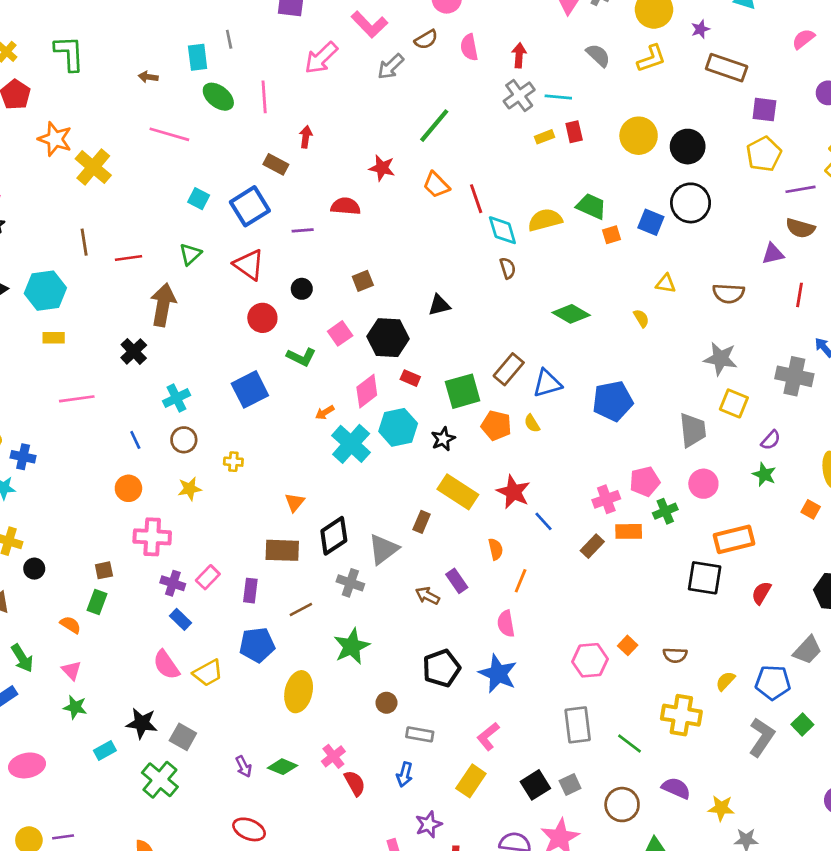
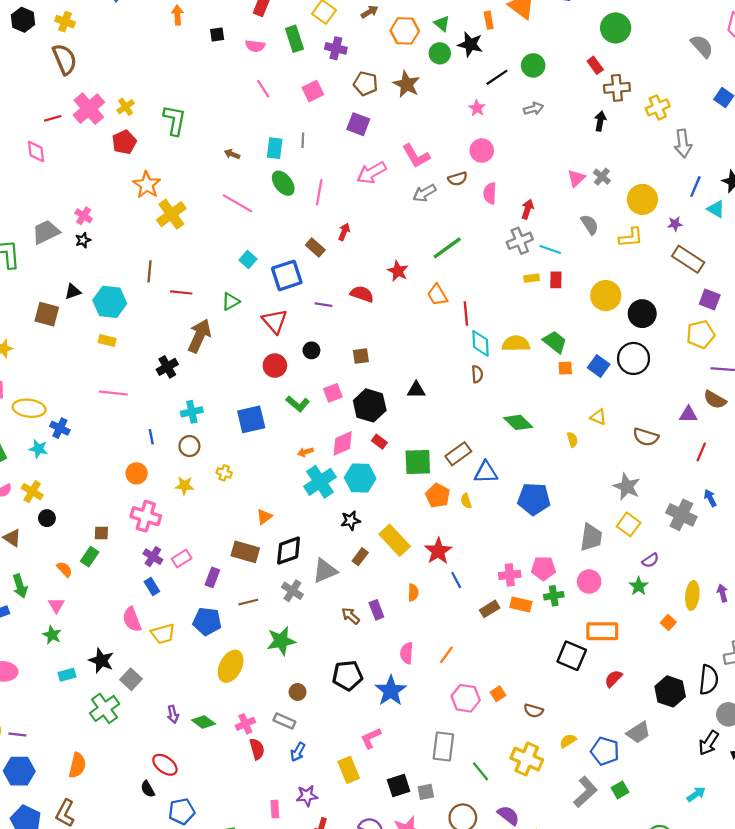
black star: (443, 439) -> (351, 521), moved
orange line: (521, 581) -> (446, 655), moved
gray rectangle: (420, 734) -> (284, 721), moved
yellow rectangle: (471, 781) -> (349, 770), turned -70

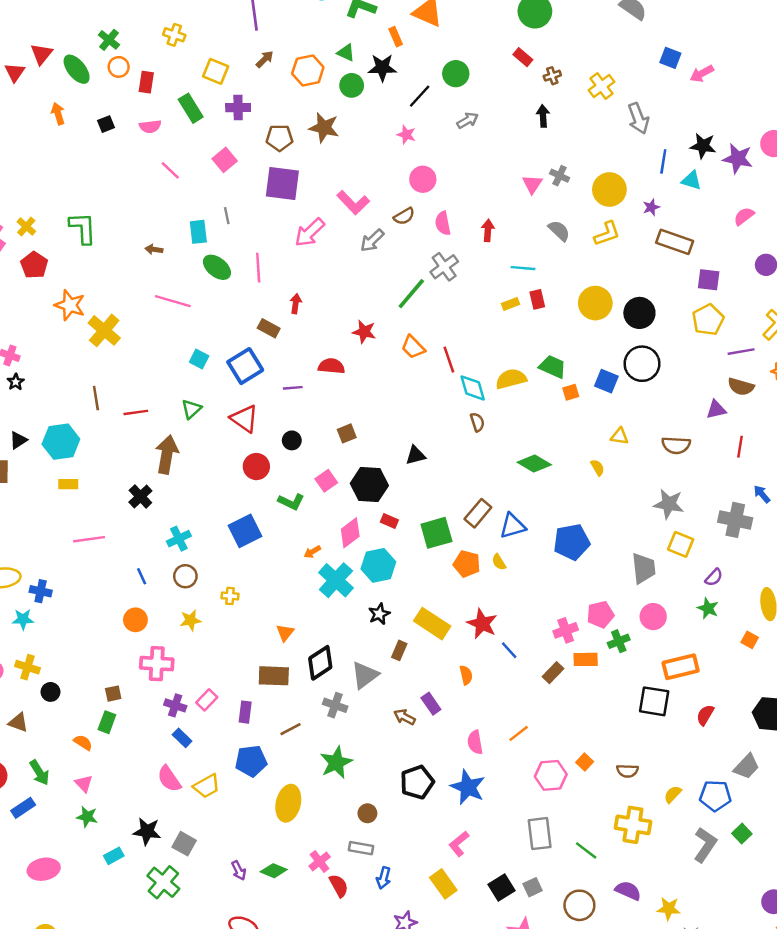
brown cross: (617, 88) -> (552, 76), size x0.6
purple square: (358, 124) -> (282, 184), size x1.4
gray cross: (520, 241) -> (444, 267), moved
orange line: (446, 655) -> (519, 733), turned 30

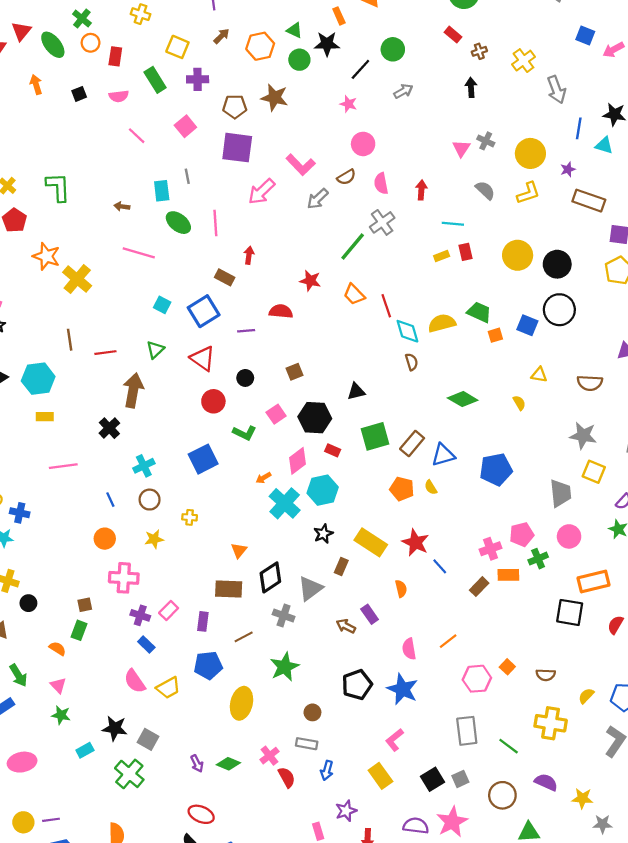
green square: (436, 533) -> (375, 436), moved

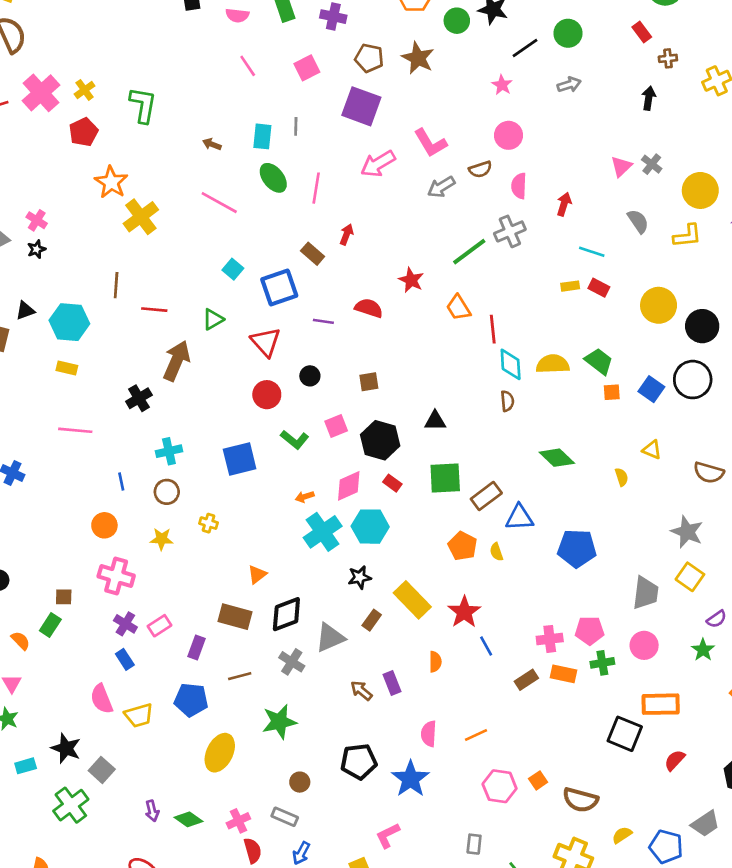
red rectangle: (466, 252) -> (599, 288), turned -63
brown semicircle: (546, 675) -> (580, 800), size x1.5
gray rectangle: (467, 731) -> (474, 844), size x0.6

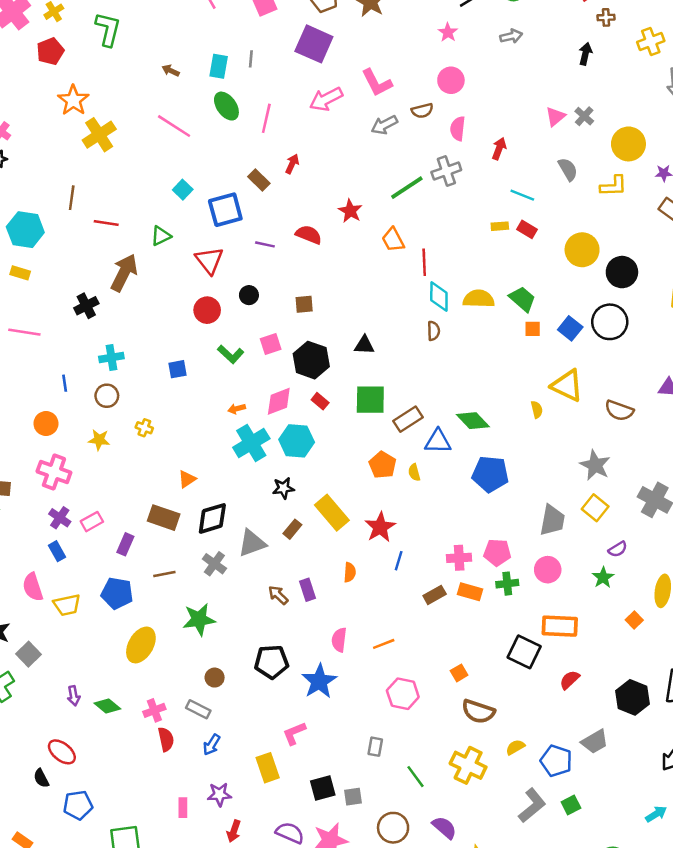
yellow triangle: (652, 450) -> (567, 386), size x1.8
green diamond: (557, 458) -> (473, 421), moved
blue square: (240, 459) -> (178, 369), size x0.6
blue line: (486, 646) -> (399, 561), turned 42
orange square: (538, 780) -> (459, 673), moved

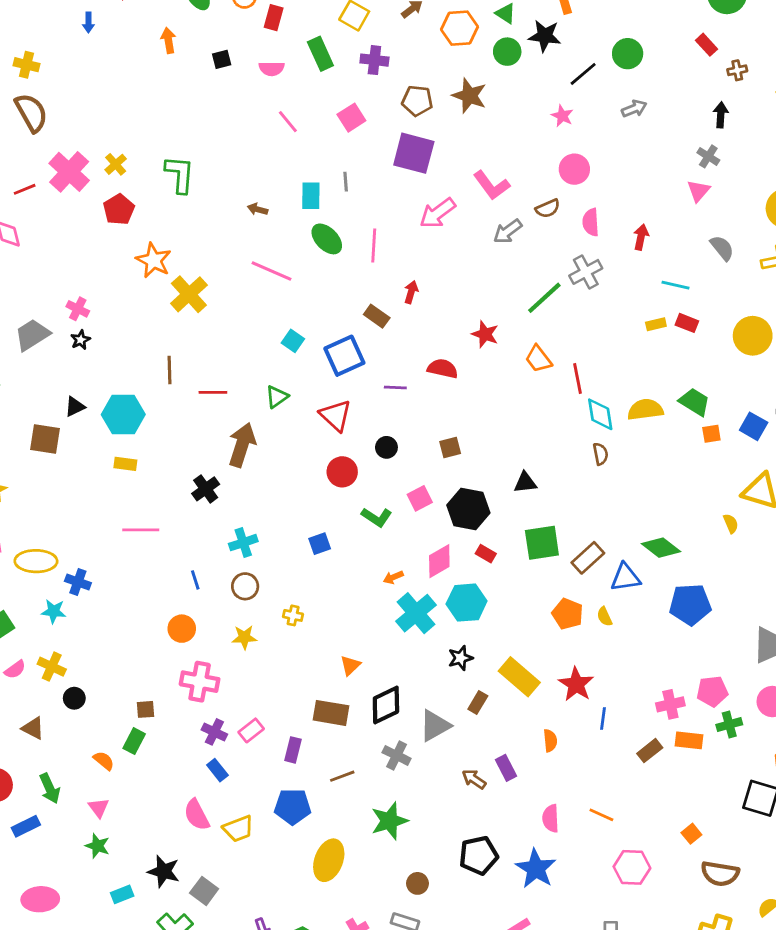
gray cross: (584, 116) -> (708, 156), moved
orange line: (384, 644) -> (601, 815), turned 55

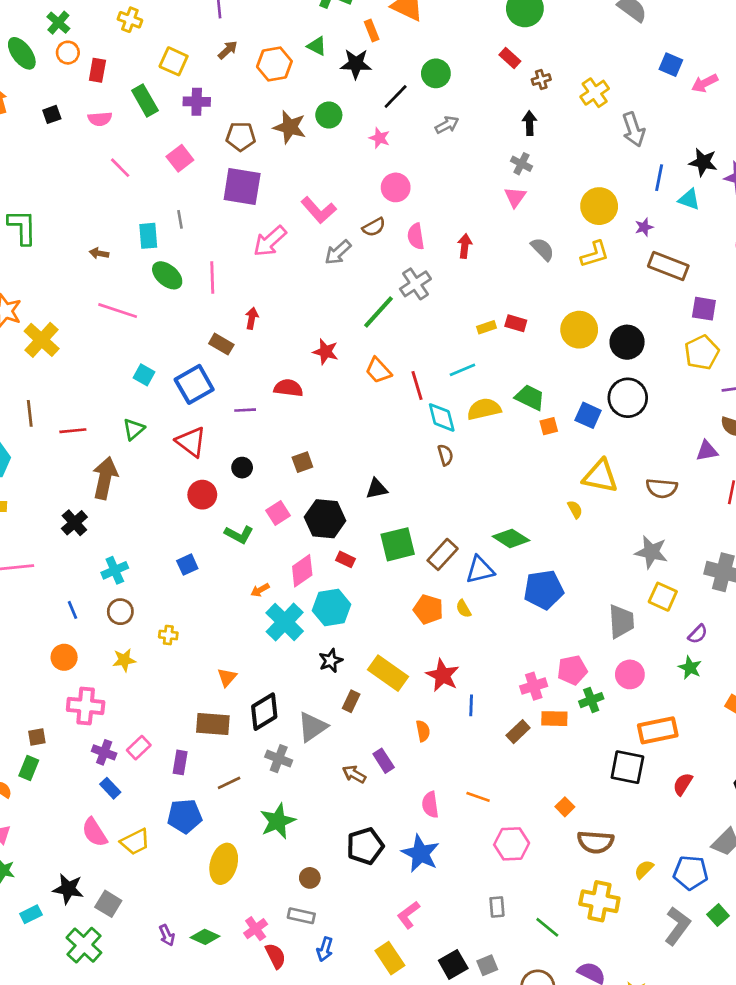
green circle: (507, 52) -> (329, 115), moved
cyan line: (675, 285) -> (462, 370), moved, turned -30

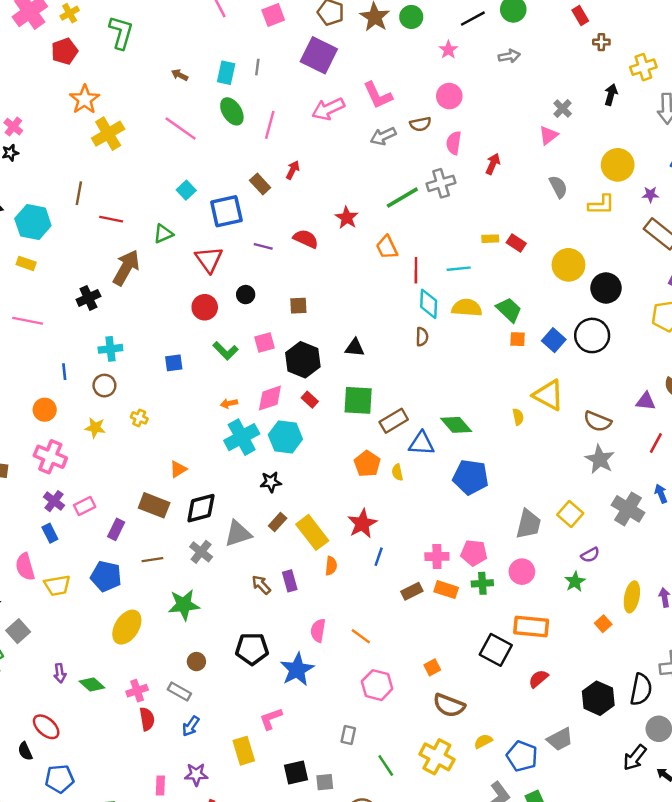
black arrow: (530, 123) -> (611, 95), moved
gray star: (651, 552) -> (600, 459), moved
yellow rectangle: (388, 673) -> (312, 532), moved

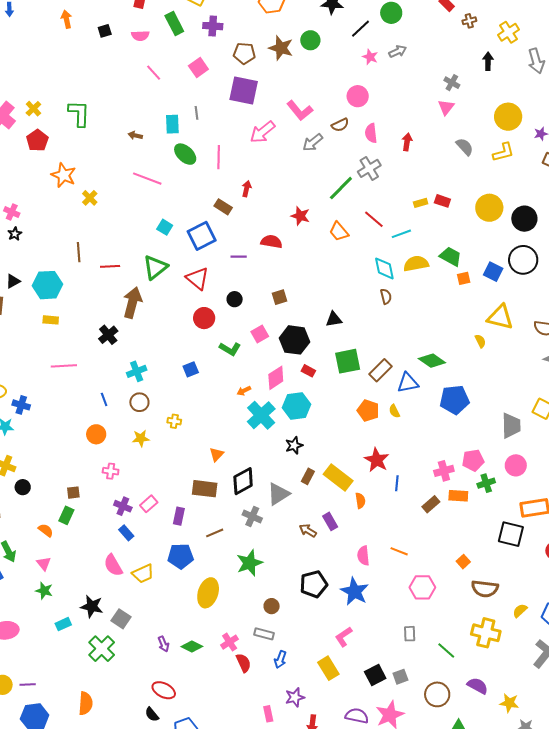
pink star: (448, 50) -> (370, 57), moved
yellow cross: (108, 134) -> (90, 198), size x0.6
green triangle: (163, 234) -> (155, 267), size x1.5
red line: (416, 270) -> (374, 219), moved, turned -35
pink cross: (50, 457) -> (111, 471), size x0.6

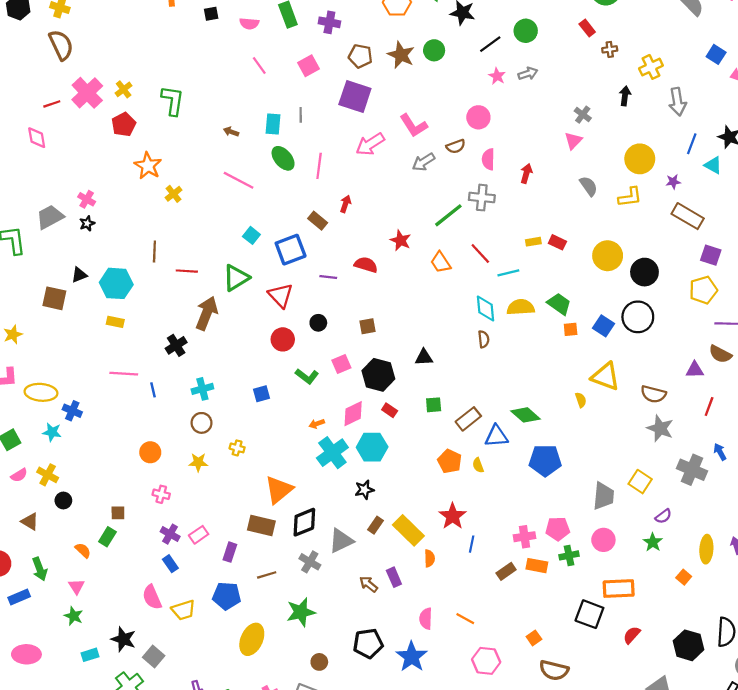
gray cross: (369, 168) -> (482, 198), turned 30
green square: (348, 361) -> (434, 405), size x0.6
blue line: (104, 399) -> (153, 390), moved
orange triangle: (217, 454) -> (279, 490), size x1.8

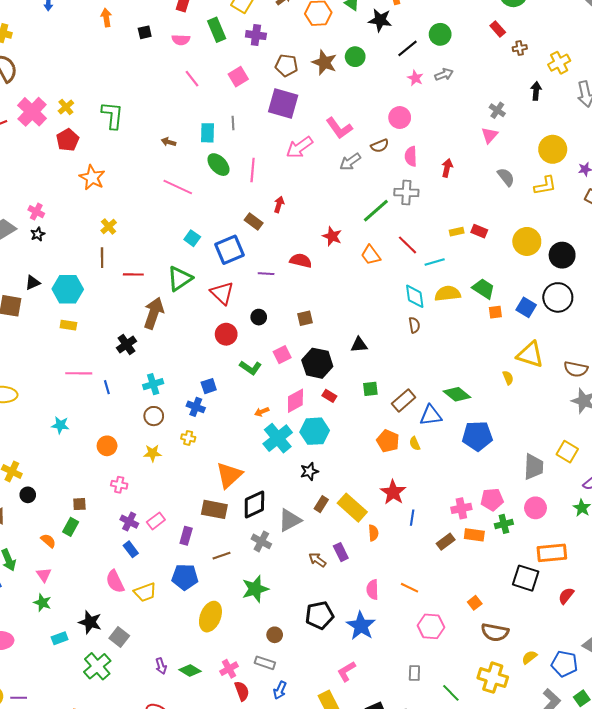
yellow cross: (173, 194) -> (109, 227), moved
blue cross: (72, 411) -> (196, 407), moved
cyan star: (52, 432) -> (60, 425), moved

